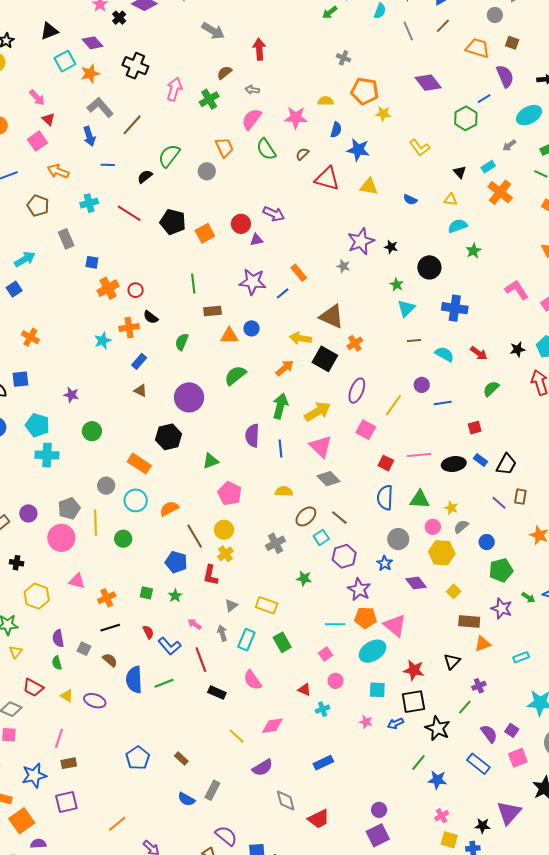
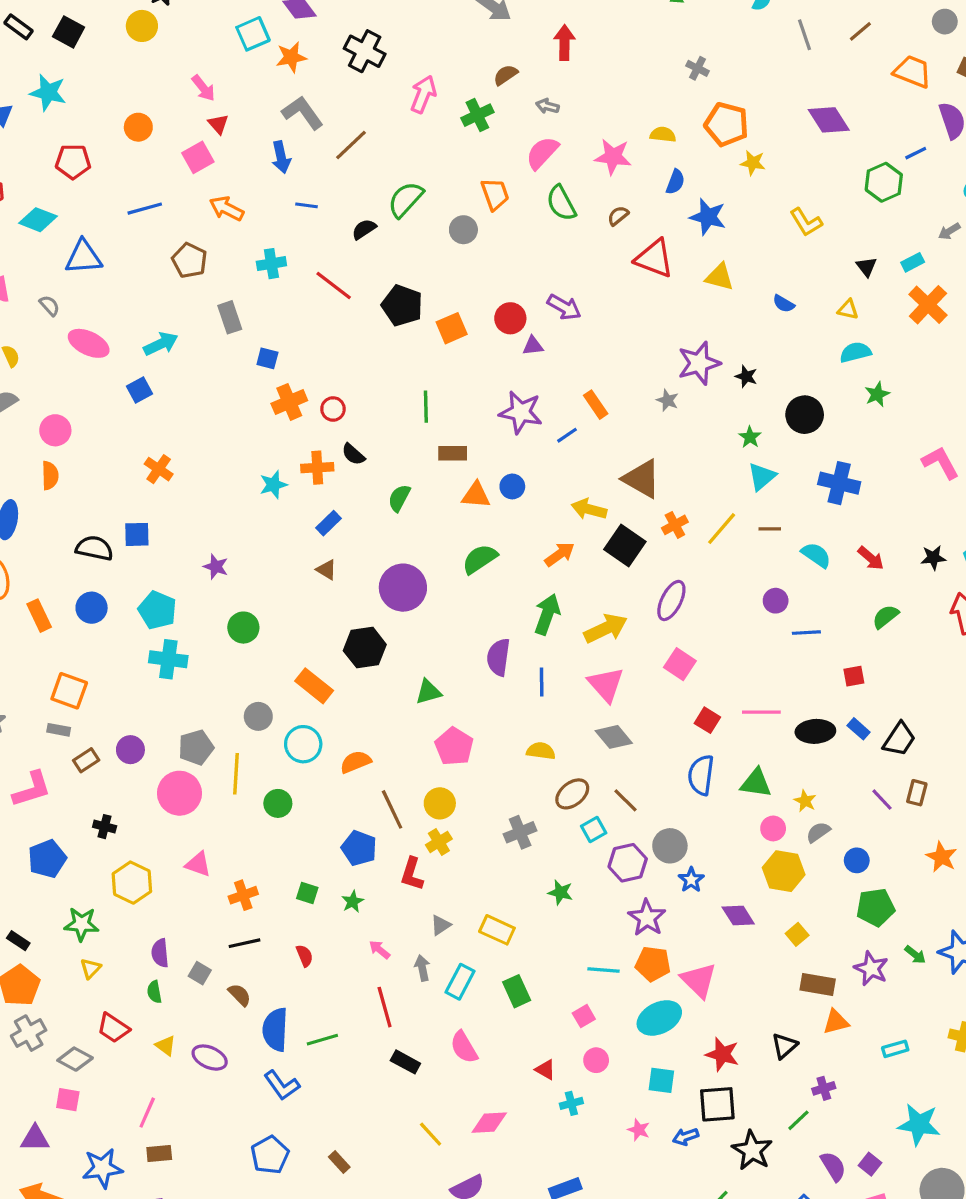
yellow line: (393, 405) -> (722, 529), moved
gray circle: (398, 539) -> (670, 846), moved
blue L-shape: (170, 646) -> (282, 1085), moved

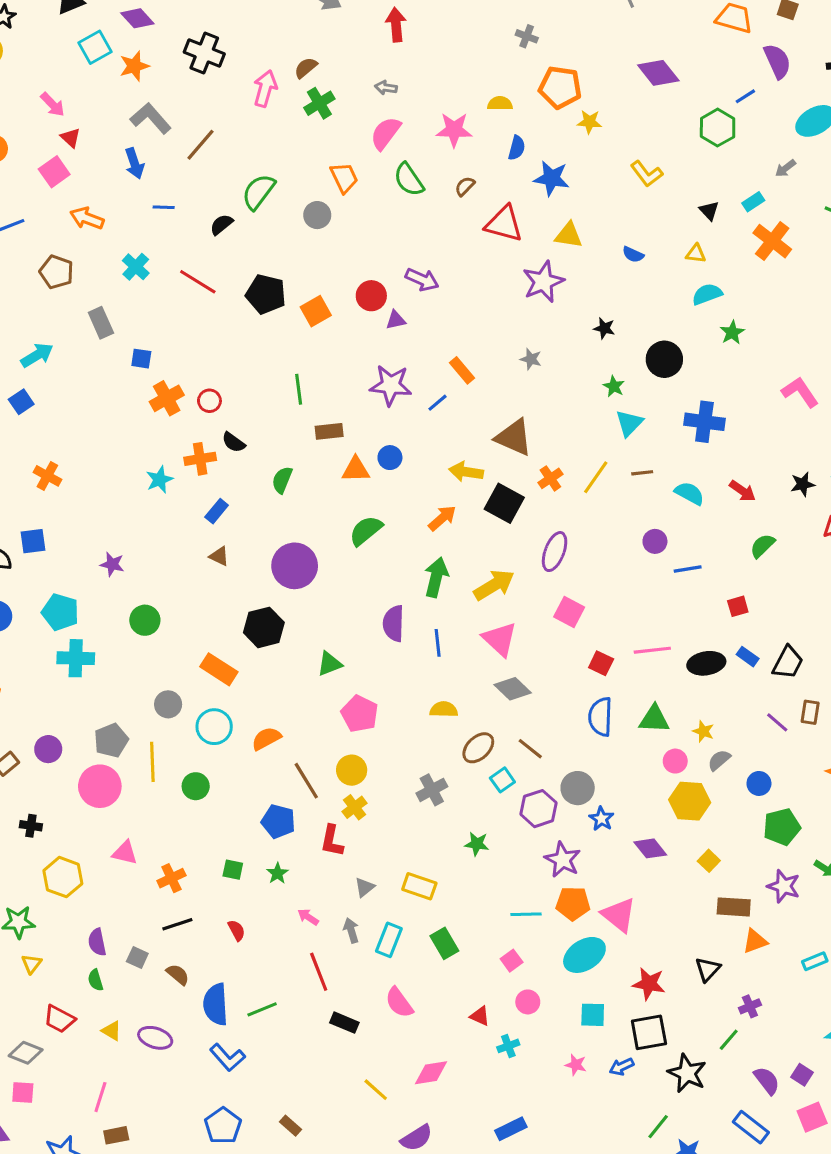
brown semicircle: (506, 75) -> (306, 68), moved
cyan cross: (271, 264) -> (136, 267), turned -32
purple star: (699, 363) -> (543, 282), moved

